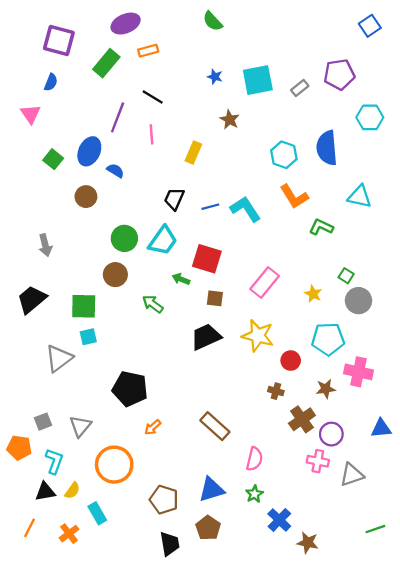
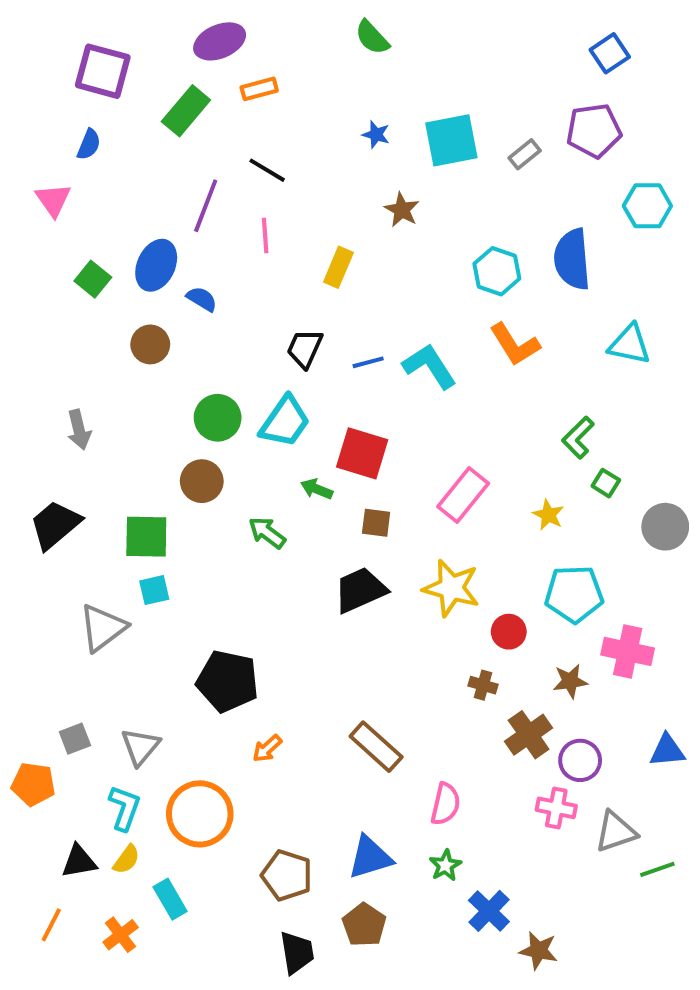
blue square: (370, 26) -> (610, 53), moved
green L-shape: (321, 227) -> (578, 438), moved, turned -70
gray circle: (358, 301) -> (665, 527), moved
cyan L-shape: (54, 461) -> (124, 808), moved
green line: (375, 529) -> (657, 869), moved

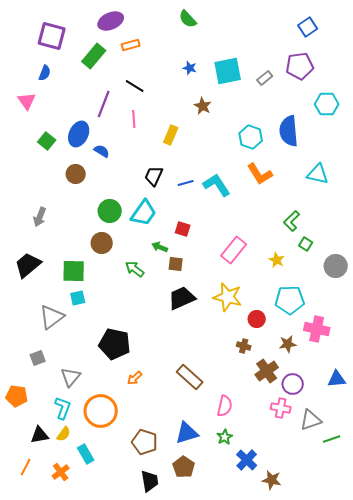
gray arrow: (79, 430) -> (40, 217), turned 36
red square: (362, 453) -> (183, 229), size x0.6
brown square: (376, 523) -> (176, 264), moved
gray square: (75, 739) -> (38, 358), moved

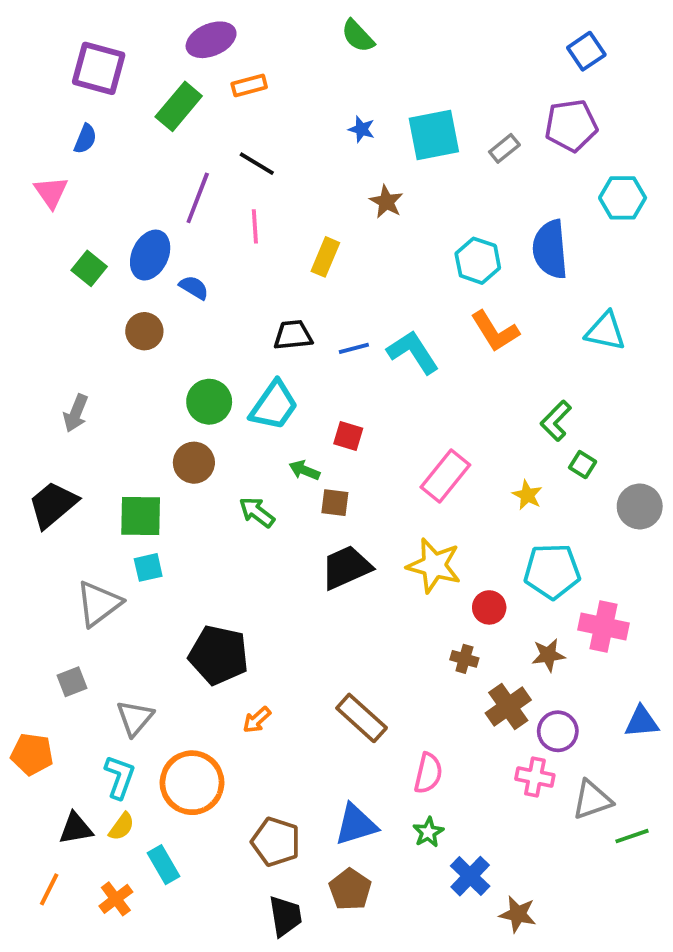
black trapezoid: (154, 176) -> (293, 335), turned 60

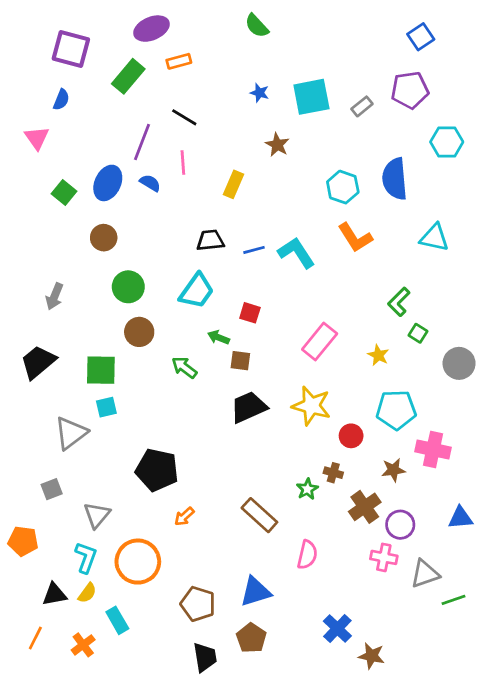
blue semicircle: (194, 287) -> (150, 183), moved
green circle: (209, 402) -> (128, 287), moved
green star: (428, 832) -> (307, 489), moved

